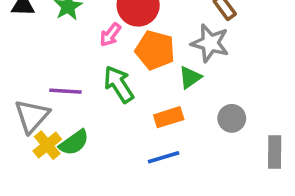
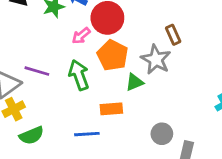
gray circle: (232, 118) -> (162, 134), moved
green semicircle: (74, 143) -> (32, 135), moved
blue line: (164, 157) -> (87, 134), moved

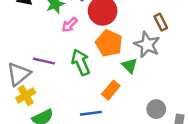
pink arrow: (81, 36) -> (70, 25), moved
green triangle: (135, 82) -> (130, 66), turned -49
orange rectangle: (111, 109) -> (111, 90), turned -42

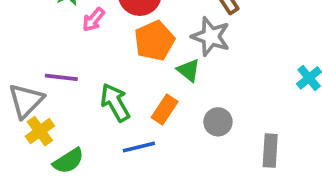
orange pentagon: (109, 43) -> (154, 41), turned 30
green arrow: (81, 62) -> (115, 102), moved
gray circle: (156, 109) -> (218, 122), moved

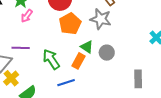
pink arrow: (93, 20) -> (27, 16), moved
green triangle: (188, 70) -> (87, 47), moved
gray circle: (218, 122) -> (107, 53), moved

